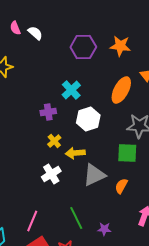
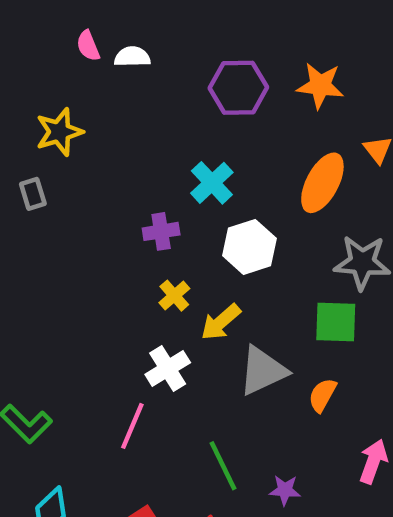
white semicircle: (35, 33) -> (132, 57), turned -42
yellow arrow: (75, 153) -> (221, 322), turned -36
pink line: (32, 221) -> (132, 426), moved

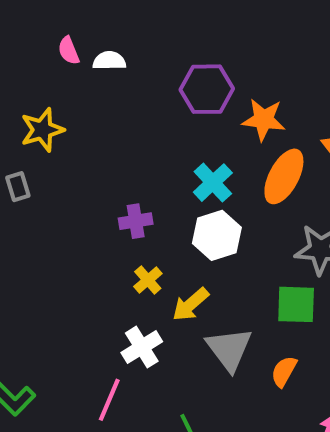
orange star: (320, 86) -> (264, 120), moved
cyan cross: (212, 183) -> (213, 183), moved
gray triangle: (263, 371) -> (229, 349), turned -42

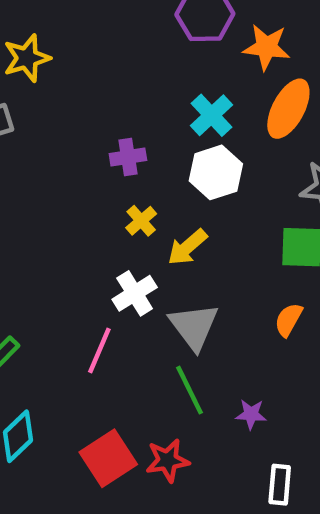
gray triangle: (229, 349) -> (194, 326), moved

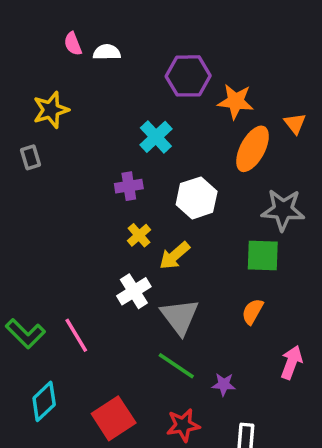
cyan cross: (211, 115) -> (156, 137), moved
pink line: (99, 350) -> (76, 335), moved, turned -54
green line: (190, 390) -> (176, 366), turned -30
red star: (168, 460) -> (183, 425), moved

